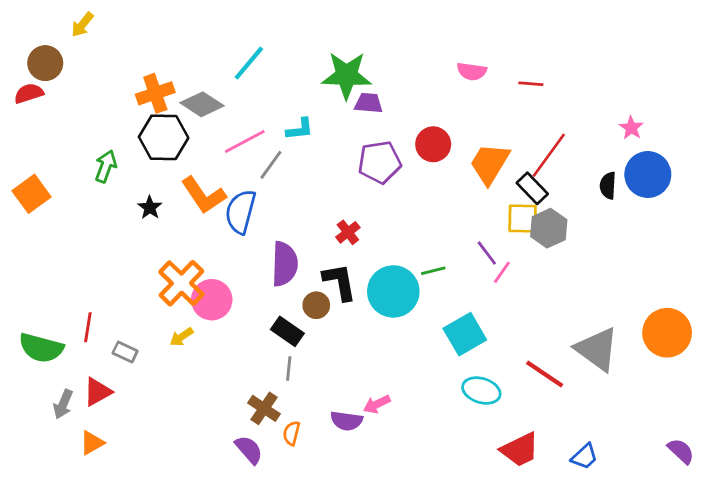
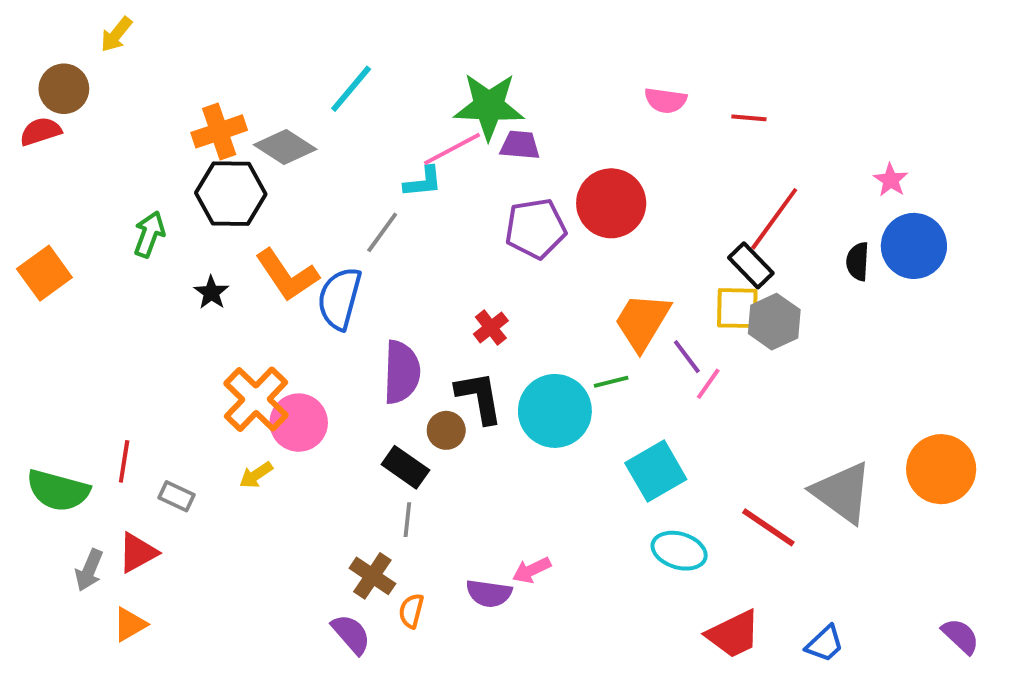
pink line: (245, 142) -> (452, 149), moved
red circle: (433, 144) -> (611, 203), size x1.4
orange trapezoid: (490, 164) -> (642, 322), moved

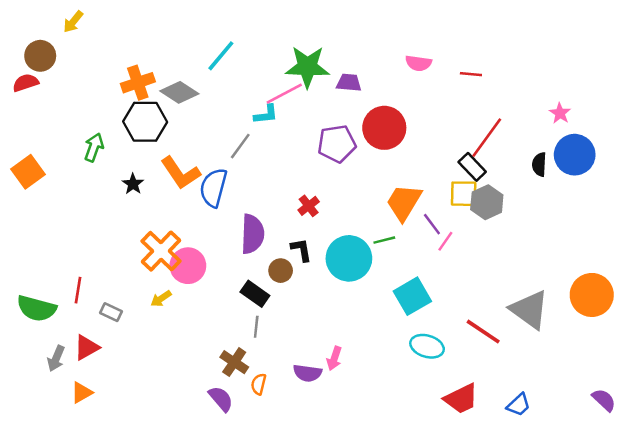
purple trapezoid: (520, 145) -> (349, 83), moved
black L-shape: (479, 397) -> (301, 250), size x0.7
pink arrow: (532, 570) -> (334, 358), turned -45

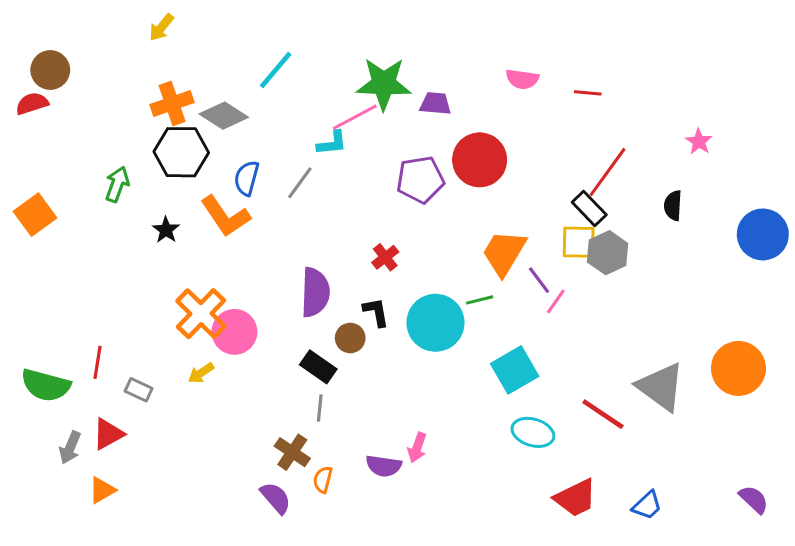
yellow arrow: (73, 22) -> (161, 27), moved
blue circle: (575, 155) -> (763, 234), moved
blue semicircle: (213, 188) -> (247, 178), moved, size x0.7

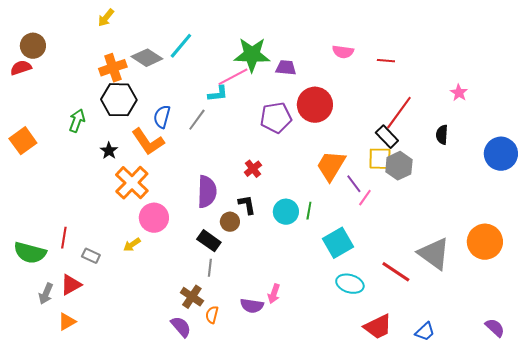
gray diamond: (224, 116) -> (147, 58), moved
green line: (480, 300) -> (309, 211), moved, turned -66
orange cross: (201, 314) -> (132, 183), moved
cyan circle: (435, 323) -> (286, 212), size x0.7

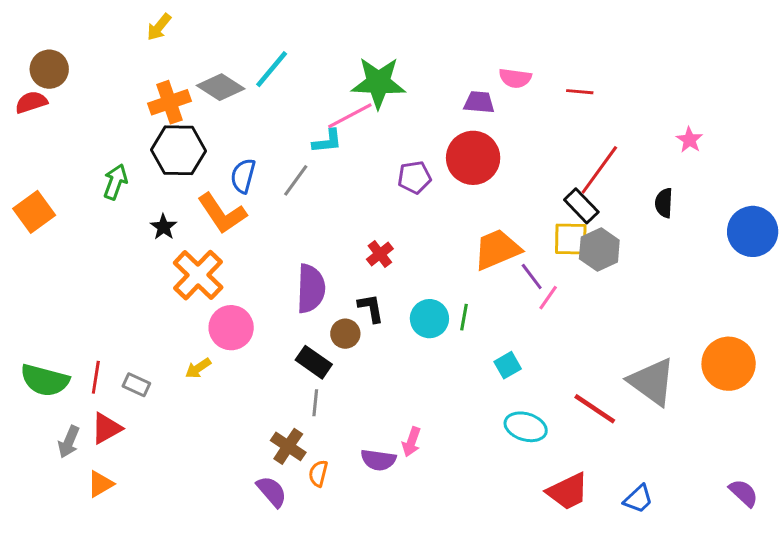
purple trapezoid: (286, 68) -> (479, 102), moved
purple pentagon: (276, 118) -> (414, 177), size x0.7
orange trapezoid: (331, 166) -> (497, 249), turned 36
red line: (64, 238) -> (96, 377), moved
cyan square: (338, 243) -> (508, 365), size x0.6

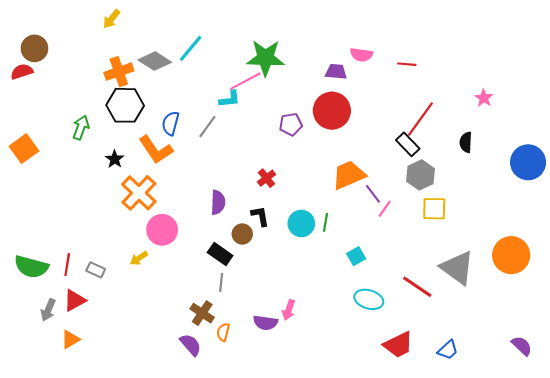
yellow square: (571, 239) -> (434, 209), moved
purple semicircle: (311, 289) -> (218, 202), size x0.7

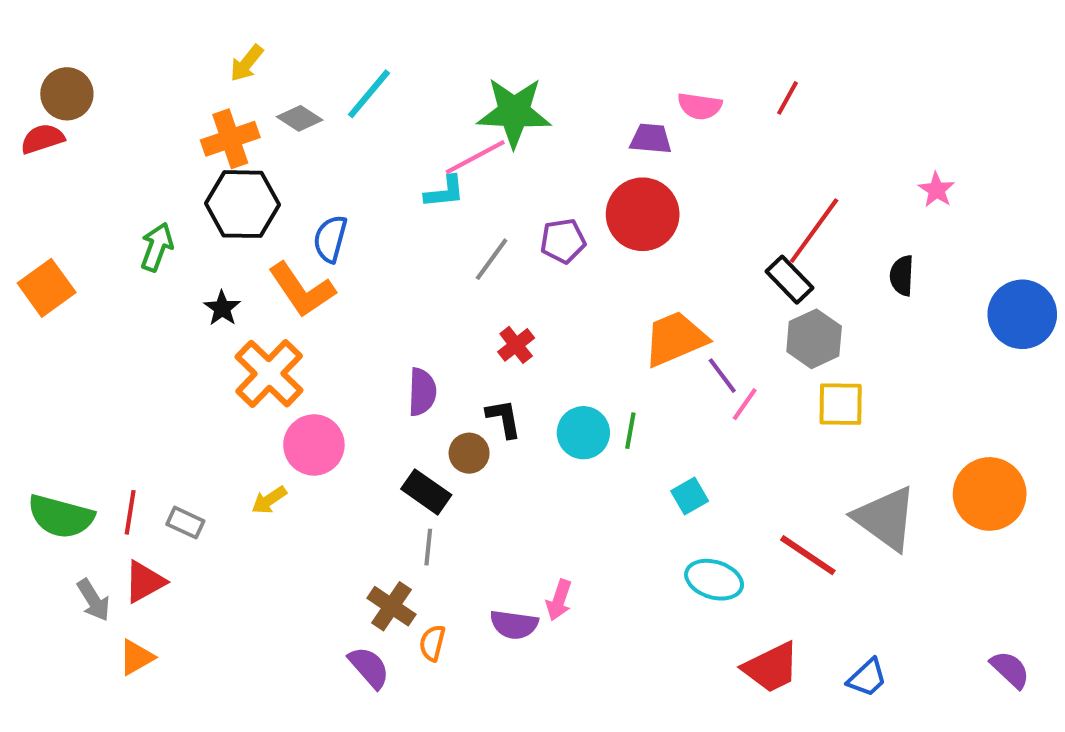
yellow arrow: (111, 19) -> (247, 63), moved
gray diamond: (155, 61) -> (300, 118), size x0.7
red line: (407, 64) -> (788, 98), moved, turned -66
gray line: (207, 126) -> (492, 259), moved
gray arrow: (48, 310) -> (93, 600), turned -55

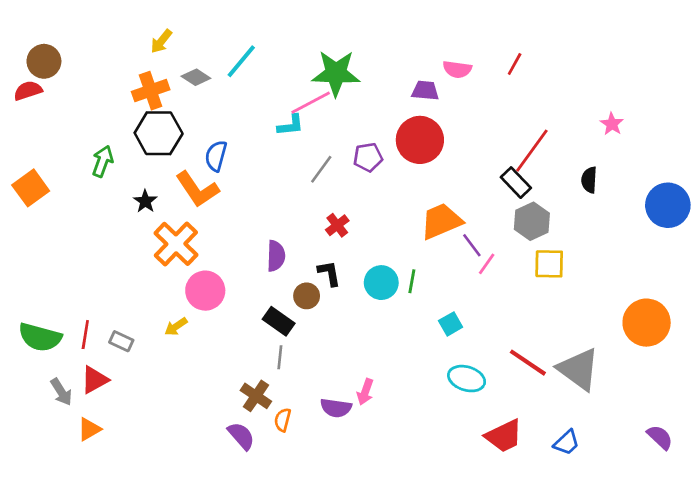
gray triangle: (886, 518) -> (579, 369), moved

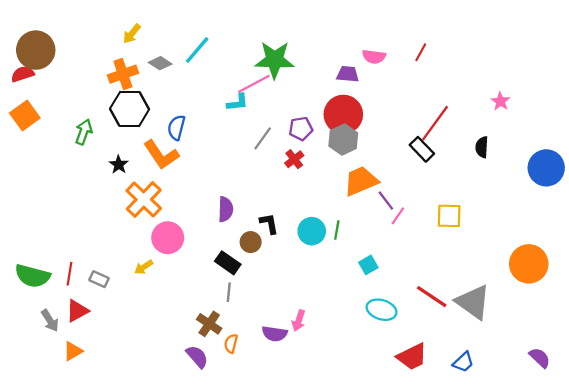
brown circle: (44, 61) -> (36, 50), size x1.4
orange square: (31, 188) -> (25, 116), moved
gray hexagon: (532, 221) -> (343, 140), moved
red cross: (337, 225) -> (294, 159), moved

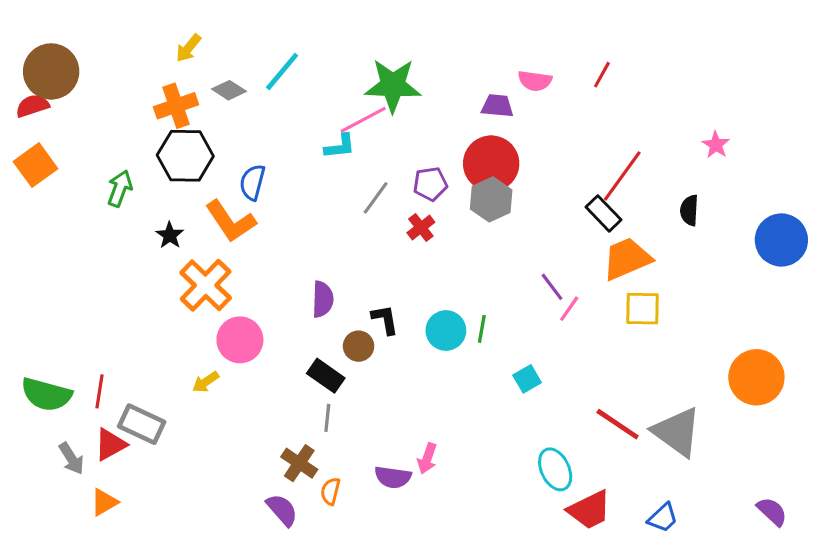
orange trapezoid: (361, 181) -> (627, 259), moved
gray rectangle: (99, 279) -> (142, 424), moved, size x1.6
cyan ellipse: (382, 310) -> (555, 469), moved, turned 48

